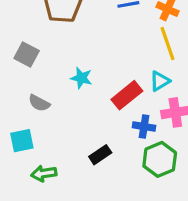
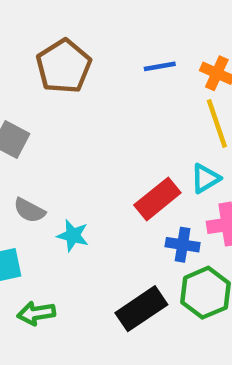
cyan star: (81, 78) -> (73, 236), moved
black rectangle: (100, 155) -> (141, 309), moved, size x1.5

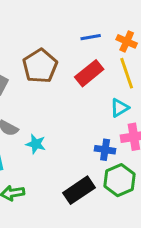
brown pentagon: (64, 66) -> (40, 66), moved
red rectangle: (157, 199) -> (89, 73), moved

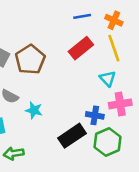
brown pentagon: (40, 66) -> (30, 60), moved
cyan triangle: (119, 108) -> (108, 79), turned -42
black rectangle: (79, 190) -> (72, 136), moved

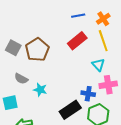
orange cross: (114, 20) -> (103, 19), turned 32

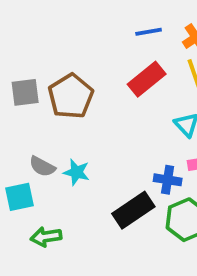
gray square: (13, 48) -> (25, 92), turned -35
gray semicircle: (21, 79) -> (42, 166), moved

